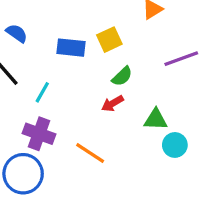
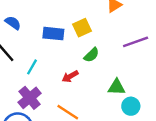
red arrow: (113, 103) -> (70, 76), moved
purple cross: (39, 134) -> (30, 98), turned 30

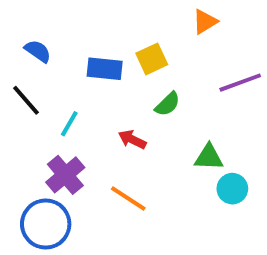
red arrow: (70, 76) -> (132, 140), turned 56

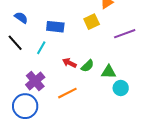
yellow square: (152, 59) -> (92, 22), moved
green semicircle: (168, 104) -> (88, 66), moved
cyan line: (69, 124) -> (41, 48), moved
orange line: (128, 198) -> (67, 93), turned -60

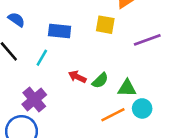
yellow square: (92, 22) -> (105, 25), turned 35
orange line: (67, 93) -> (113, 115), moved

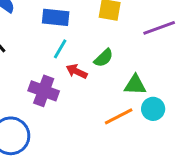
cyan line: (42, 58) -> (60, 49), moved
green semicircle: (100, 81) -> (104, 58), moved
purple cross: (34, 100) -> (44, 91), moved, turned -30

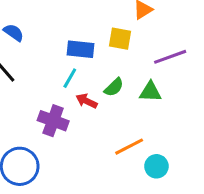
blue rectangle: (56, 17) -> (80, 49), moved
green triangle: (135, 85) -> (150, 92), moved
cyan circle: (153, 109) -> (156, 166), moved

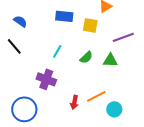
blue rectangle: (80, 49) -> (64, 16), moved
red arrow: (87, 101) -> (74, 102), moved, turned -104

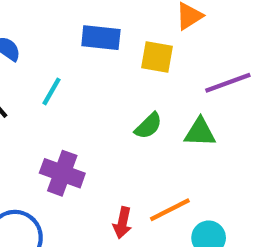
cyan line: (57, 51) -> (52, 91), moved

